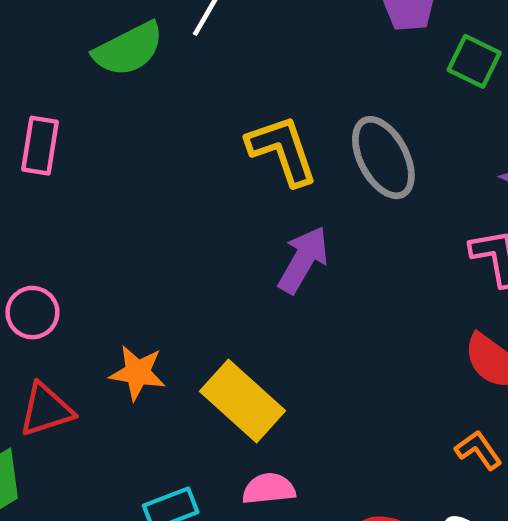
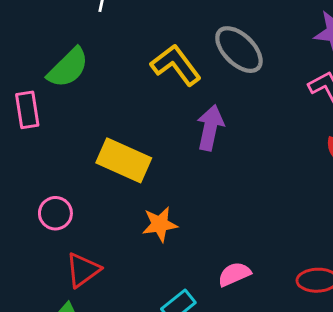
green semicircle: (129, 49) -> (68, 68), moved
orange star: (137, 373) -> (160, 224), moved
yellow rectangle: (242, 401) -> (124, 160), moved

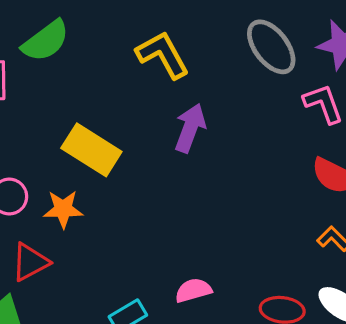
gray ellipse: (239, 50) -> (271, 47), moved
orange star: (160, 224) -> (63, 209), moved

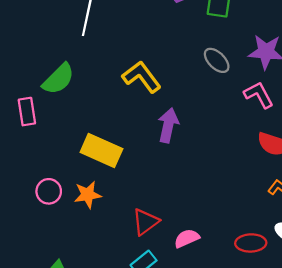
gray ellipse: (271, 47) -> (217, 60), size x0.7
red triangle: (30, 262) -> (145, 222), moved

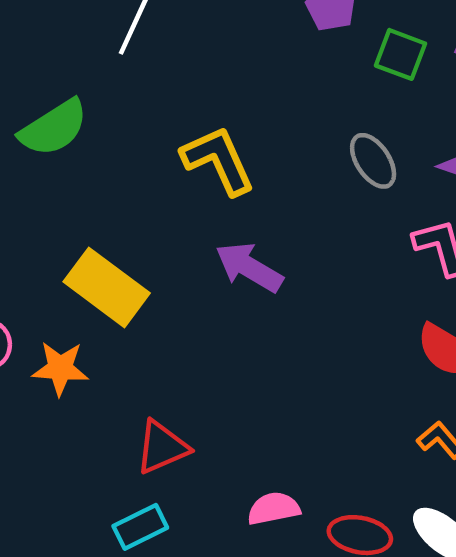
purple arrow: (168, 125) -> (249, 267), turned -84
pink semicircle: (187, 238) -> (274, 509), moved

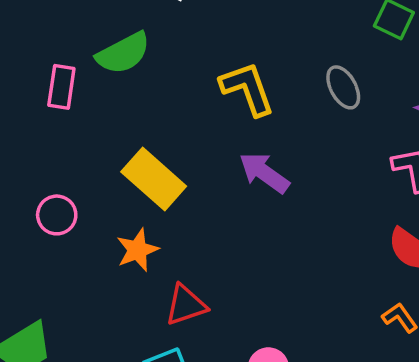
gray ellipse: (373, 161) -> (343, 87), moved
orange star: (60, 368) -> (137, 250), moved, turned -30

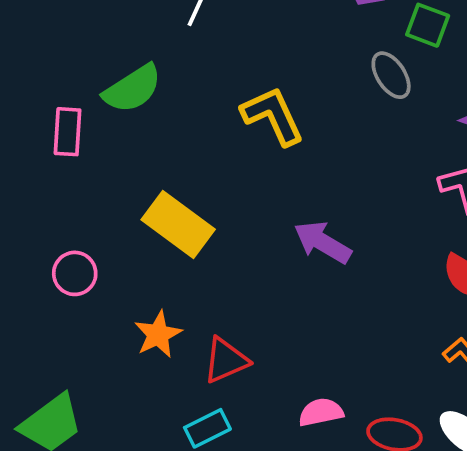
gray ellipse: (343, 87) -> (391, 75), moved
purple arrow: (264, 173) -> (323, 242), moved
orange star: (137, 250) -> (158, 334), moved

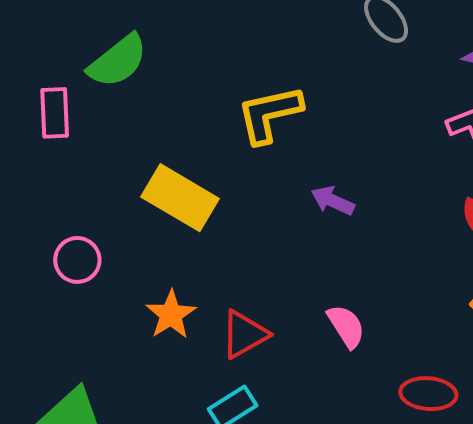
yellow L-shape: (273, 116) -> (269, 114), moved, turned -72
purple arrow: (323, 242) -> (333, 201), size x0.7
pink semicircle: (321, 412) -> (346, 326), moved, turned 75

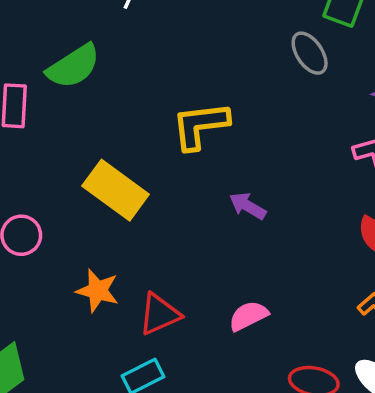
orange star: (171, 315) -> (98, 291), turned -30
pink semicircle: (346, 326) -> (248, 316), turned -90

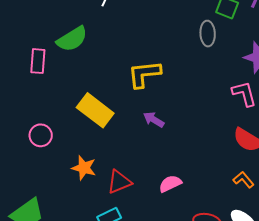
gray ellipse: (310, 53) -> (208, 34), turned 30
purple arrow: (248, 206) -> (154, 120), moved

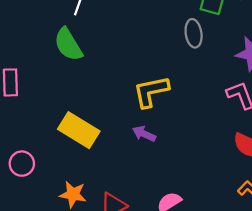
green semicircle: (72, 39) -> (68, 45), moved, turned 96
yellow L-shape: (144, 74) -> (151, 92), moved

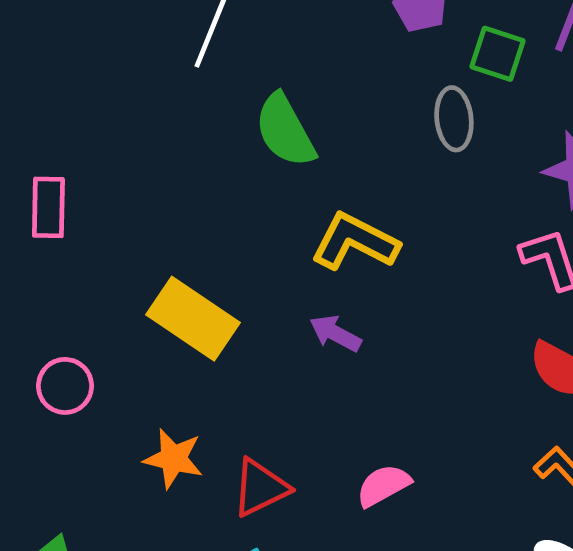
green semicircle: (68, 45) -> (285, 131), moved
yellow L-shape: (151, 92) -> (355, 242), turned 36

